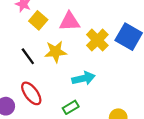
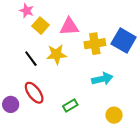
yellow cross: (97, 40) -> (95, 44), turned 36
cyan arrow: (83, 78) -> (102, 79), moved

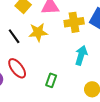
cyan arrow: (102, 79) -> (81, 55), turned -60
green rectangle: (70, 105) -> (51, 80), turned -40

